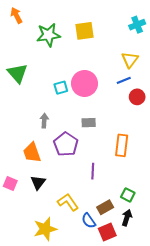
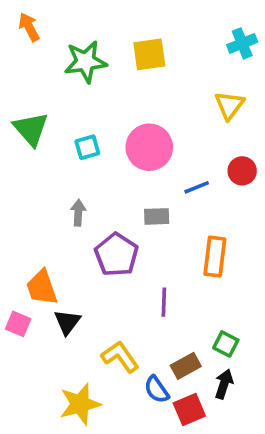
blue line: (124, 80) -> (197, 187), moved
cyan square: (61, 88) -> (87, 147), moved
orange trapezoid: (32, 153) -> (42, 287), moved

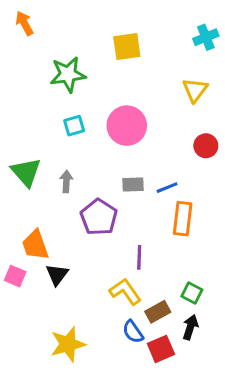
green star: (86, 62) -> (68, 74), moved
green triangle: (31, 129) -> (26, 172), moved
blue line: (197, 187) -> (167, 188), moved
yellow L-shape: (120, 357) -> (125, 292), moved

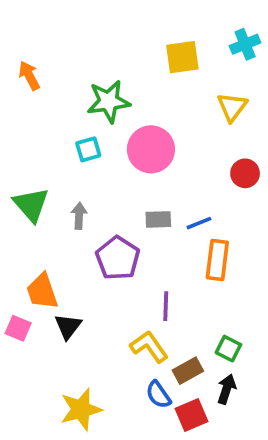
orange arrow: (24, 23) -> (29, 76), moved
yellow square: (127, 47) -> (182, 57), moved
green star: (68, 74) -> (109, 101), moved

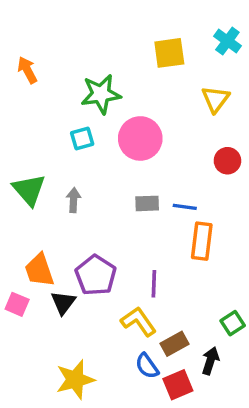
cyan cross: (245, 44) -> (227, 41), turned -32
blue line: (199, 223) -> (185, 207), turned 30
purple pentagon: (118, 258) -> (96, 275), moved
green square: (228, 349) -> (233, 323), moved, turned 30

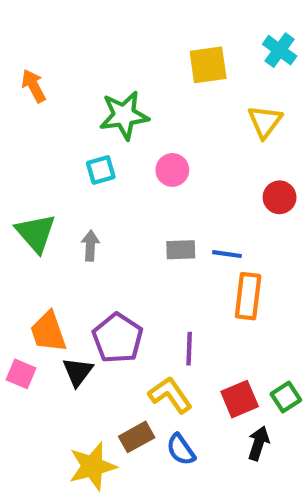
pink circle: (140, 138) -> (172, 170), size x0.6
brown rectangle: (174, 344) -> (137, 437), moved
red square: (178, 385) -> (240, 399), moved

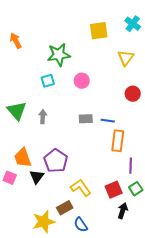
purple line: (189, 349) -> (131, 166), moved
blue semicircle: (181, 450) -> (81, 225), moved

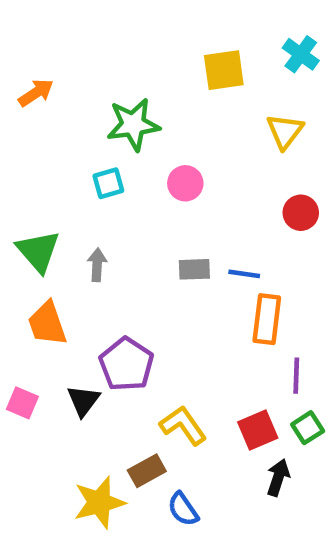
orange arrow: (16, 41) -> (36, 93), turned 84
orange trapezoid: (23, 158) -> (47, 324), moved

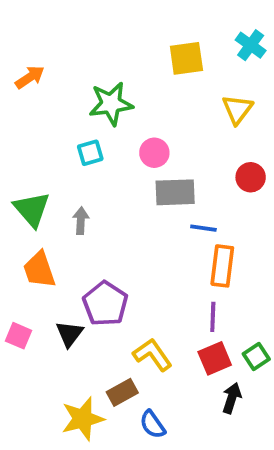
gray rectangle: (194, 269) -> (175, 192), moved, size x1.5
purple line: (296, 376) -> (213, 317), moved

